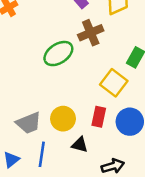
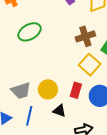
brown cross: (91, 33) -> (85, 36), moved
green ellipse: (58, 54) -> (30, 32), moved

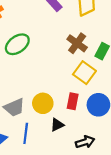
brown cross: (85, 36) -> (77, 43), turned -30
black triangle: (59, 111) -> (57, 125), turned -40

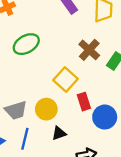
yellow square: (84, 73) -> (65, 79), moved
red rectangle: (73, 101) -> (84, 102), moved, turned -35

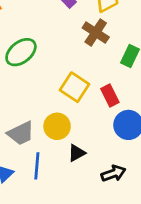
brown cross: (89, 50) -> (96, 32), moved
red rectangle: (84, 102) -> (110, 95), moved

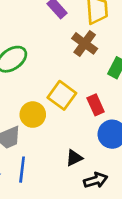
yellow circle: (57, 126) -> (33, 115), moved
black triangle: (77, 153) -> (74, 158), moved

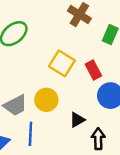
yellow circle: (33, 115) -> (46, 100), moved
black arrow: (96, 180) -> (98, 139), turned -70

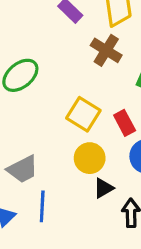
yellow circle: (46, 100) -> (90, 158), moved

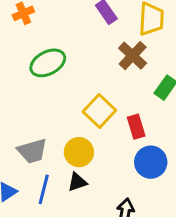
yellow circle: (90, 158) -> (79, 152), moved
black triangle: (103, 188) -> (77, 182), moved

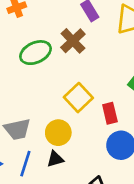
brown cross: (133, 56) -> (73, 41), moved

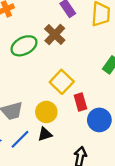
red rectangle: (110, 113) -> (80, 102), moved
blue line: (25, 164) -> (20, 139), turned 30

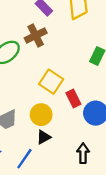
brown cross: (55, 34) -> (36, 35), turned 30
blue line: (20, 139) -> (24, 159), moved

